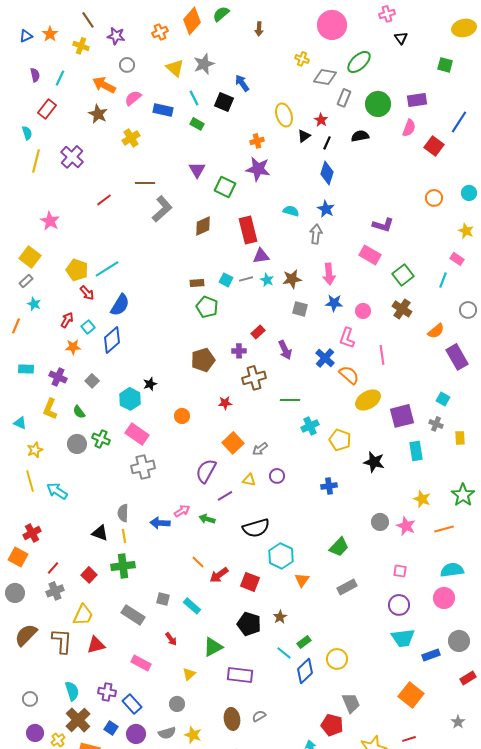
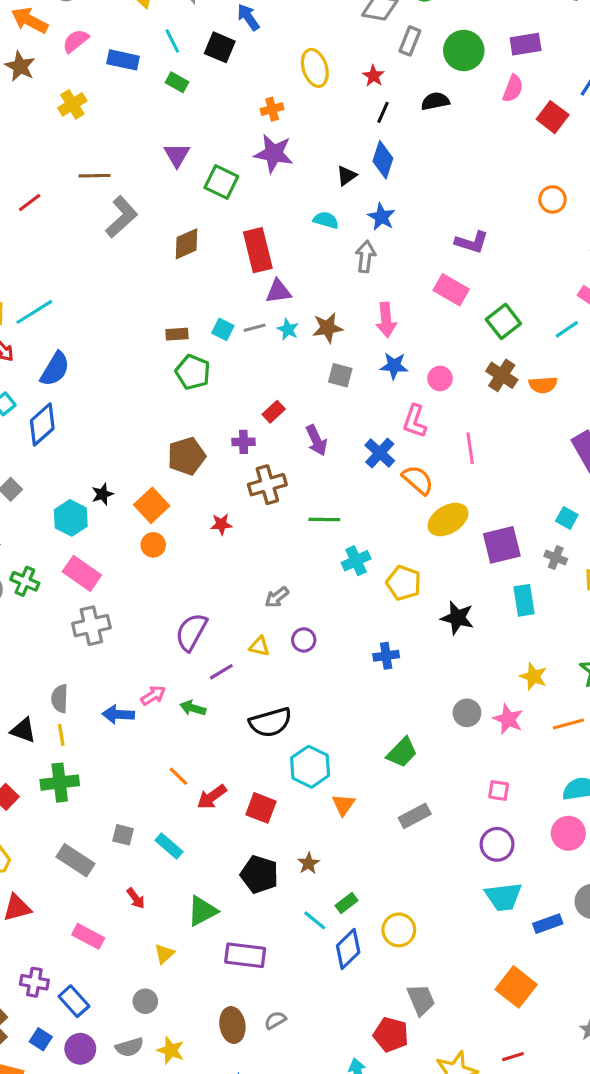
black triangle: (304, 136) -> (347, 176), moved
cyan line: (443, 280) -> (567, 329), turned 35
orange semicircle: (436, 331) -> (543, 385), moved, turned 36
orange square: (233, 443) -> (152, 505), moved

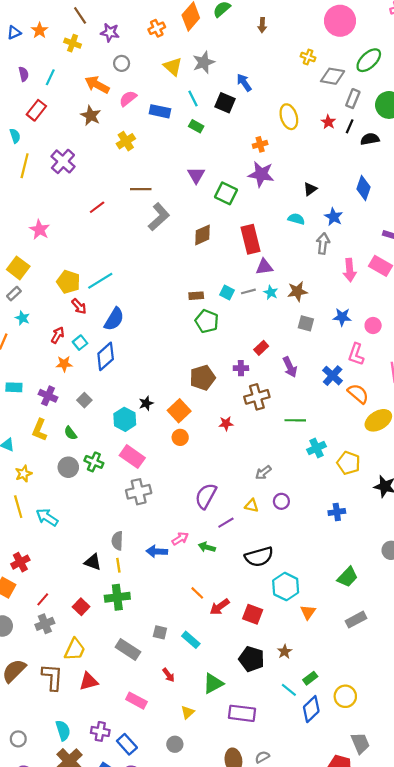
black line: (383, 112) -> (350, 126), moved
blue diamond: (383, 160) -> (363, 188), moved
pink arrow: (386, 320) -> (350, 270), moved

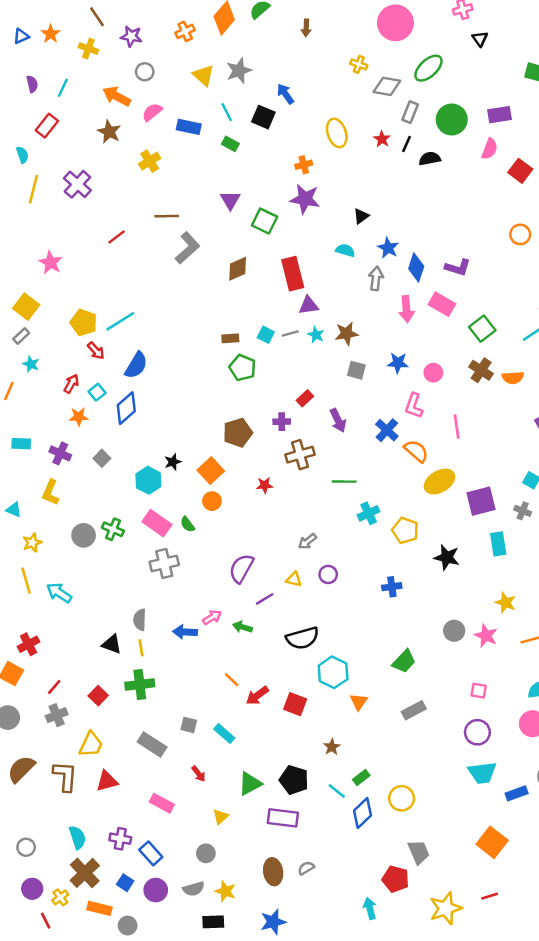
blue diamond: (363, 188) -> (416, 267), moved
green semicircle: (70, 433) -> (188, 524), moved
black pentagon: (252, 659) -> (294, 780), moved

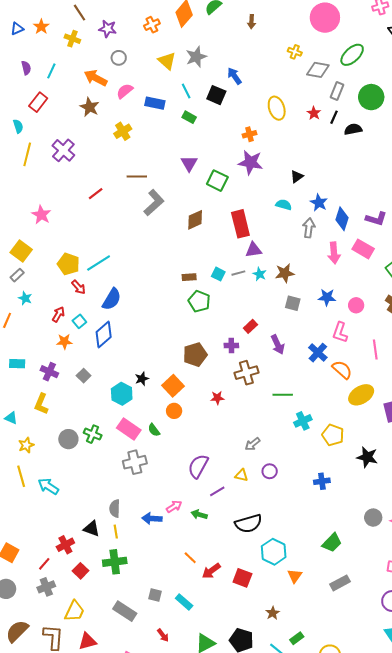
red cross: (29, 644) -> (65, 545), moved

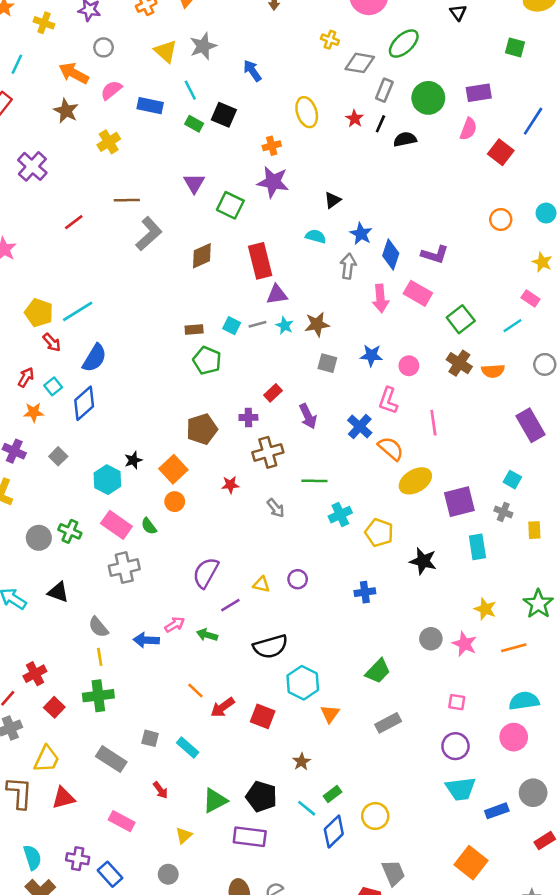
black square: (216, 95) -> (224, 115), moved
gray arrow: (253, 444) -> (276, 508), moved, turned -91
gray semicircle: (115, 508) -> (98, 627), turned -42
black triangle: (92, 529) -> (58, 592), moved

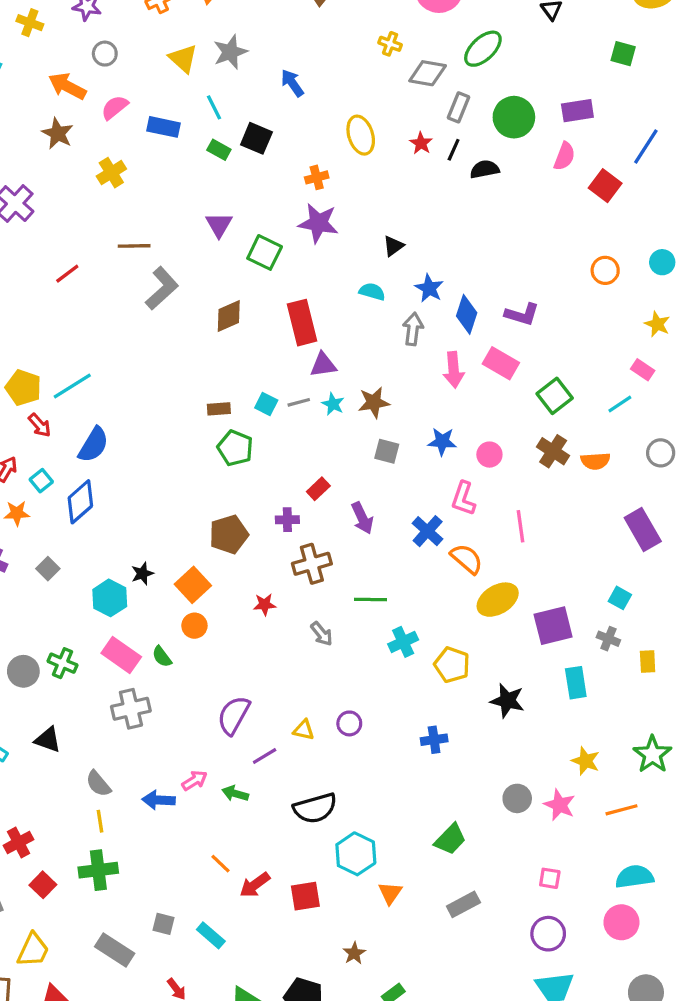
red square: (263, 716) -> (305, 896), turned -30

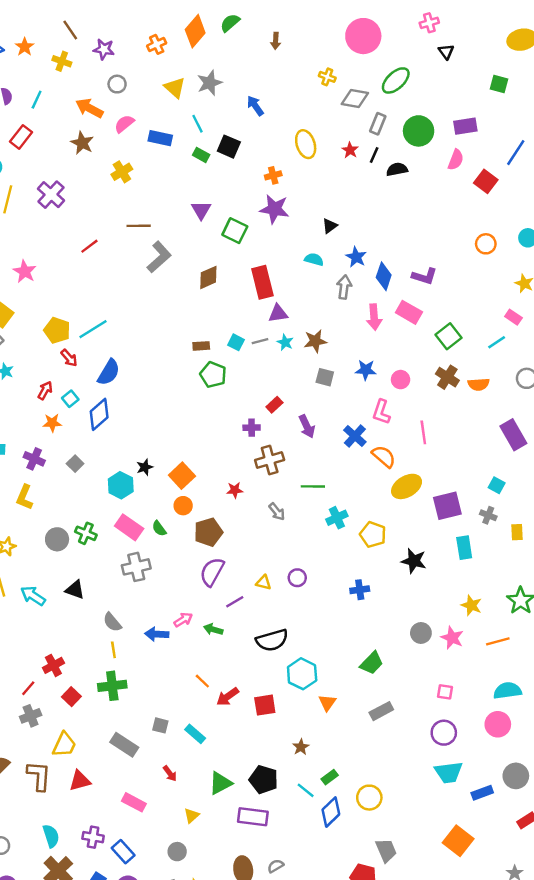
brown pentagon: (229, 534) -> (208, 532), moved

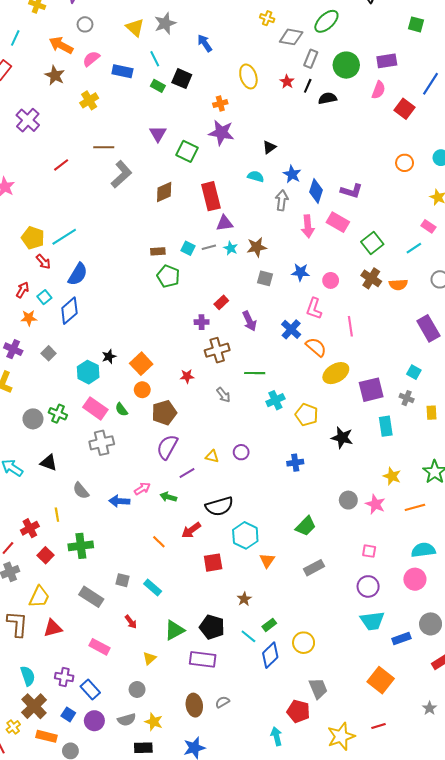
yellow line: (113, 650) -> (57, 515), moved
red arrow: (228, 697) -> (191, 530), moved

